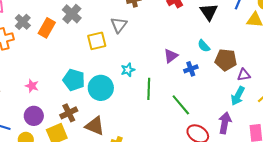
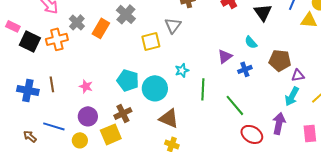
cyan semicircle: (204, 46) -> (251, 42), moved
brown triangle: (95, 126) -> (169, 118), moved

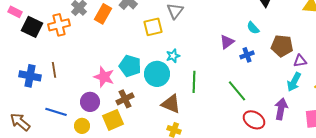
cyan star: (182, 70) -> (173, 56), moved
pink star: (86, 86) -> (104, 77), moved, size x1.5
green line: (203, 89) -> (194, 82), moved
brown arrow: (30, 136) -> (20, 122), moved, size x1.5

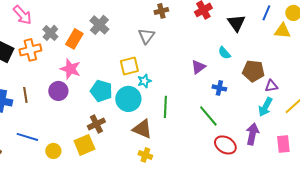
yellow square: (153, 27) -> (129, 66), moved
blue cross: (247, 55) -> (219, 88), moved, turned 32
pink star: (104, 77) -> (70, 69), moved
purple circle: (90, 102) -> (58, 91), moved

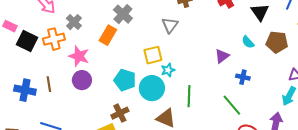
orange rectangle: (74, 39) -> (108, 35), moved
pink star: (70, 69) -> (79, 56), moved
brown pentagon: (253, 71) -> (277, 42), moved

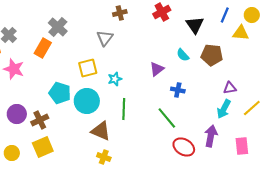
cyan star: (168, 70) -> (115, 79), moved
purple circle: (82, 80) -> (17, 114), moved
brown cross: (120, 113) -> (40, 120), moved

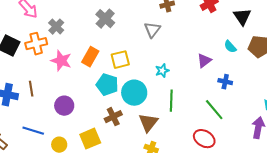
orange rectangle: (43, 48) -> (90, 57), moved
yellow square: (88, 68) -> (120, 60), moved
brown cross: (40, 120) -> (113, 117), moved
brown triangle: (101, 131) -> (148, 123), turned 45
red ellipse: (184, 147) -> (204, 139), moved

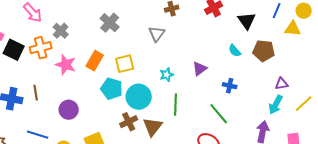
purple triangle: (204, 61) -> (200, 69), moved
brown cross: (113, 117) -> (129, 122), moved

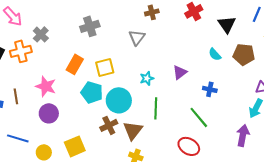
gray cross: (110, 23) -> (90, 26), turned 30
pink star: (66, 65) -> (46, 86), moved

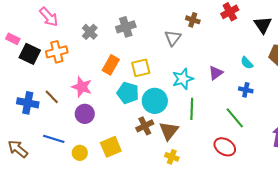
brown cross: (152, 12) -> (193, 20), moved, turned 32
gray cross: (41, 34) -> (90, 32), moved
cyan semicircle: (215, 54) -> (247, 63), moved
cyan star: (147, 78) -> (183, 79), size x1.5
brown line: (16, 96) -> (52, 97), turned -35

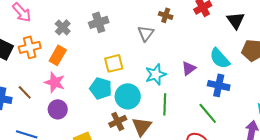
cyan semicircle: (247, 63) -> (220, 58), size x1.6
orange rectangle: (111, 65) -> (58, 55), moved
blue cross: (246, 90) -> (219, 85), size x1.5

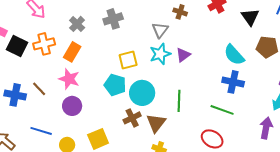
purple triangle: (189, 68) -> (183, 55), moved
cyan star: (156, 74) -> (160, 54), moved
green line: (208, 113) -> (222, 110), turned -30

